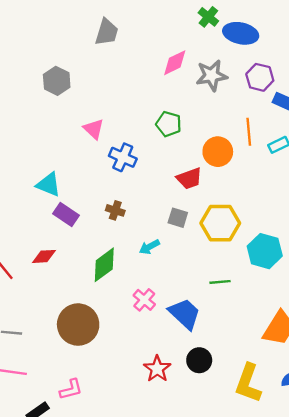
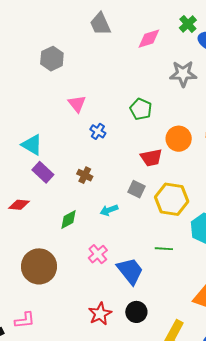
gray trapezoid: (107, 32) -> (100, 24), turned 130
pink diamond: (175, 63) -> (149, 39), moved
blue cross: (123, 157) -> (98, 131), size x0.7
green diamond: (104, 265) -> (69, 220), size x0.7

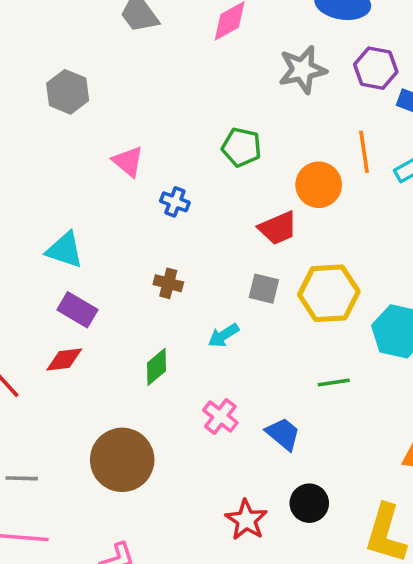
purple rectangle: (43, 172) -> (77, 310), moved
blue trapezoid: (130, 271) -> (283, 434), size x0.7

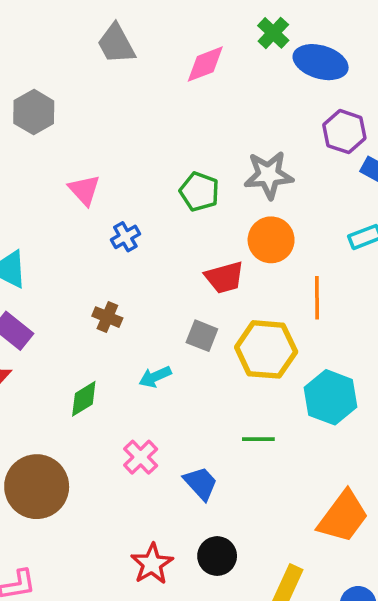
gray star: (302, 70) -> (269, 175), moved
orange line: (364, 152) -> (317, 298), moved
blue cross: (175, 202) -> (125, 237), turned 32

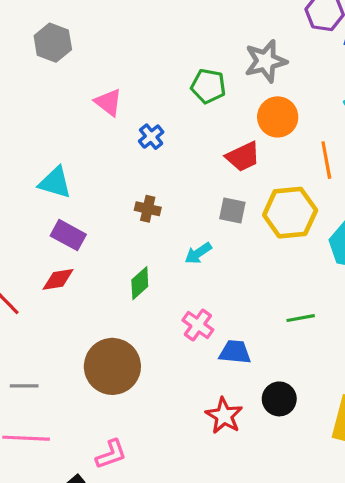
green line: (258, 439) -> (301, 318), moved
blue trapezoid: (201, 483) -> (235, 352), moved, turned -32

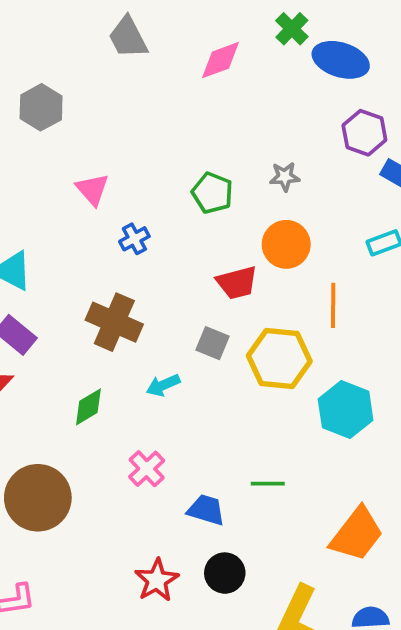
gray star: (266, 61) -> (285, 177), size x0.6
brown cross: (148, 209) -> (114, 322), size x1.8
blue trapezoid: (235, 352) -> (206, 510), moved

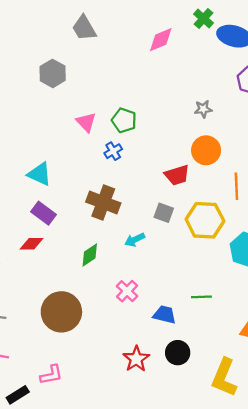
gray trapezoid: (128, 37) -> (84, 28), moved
green pentagon: (212, 193) -> (124, 120), moved

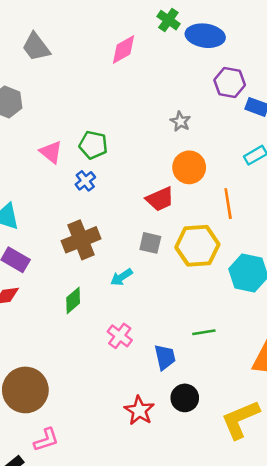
gray star: (203, 109) -> (180, 121), turned -30
brown cross: (103, 203) -> (81, 240), turned -36
brown circle: (61, 312) -> (25, 390), moved
blue trapezoid: (164, 315) -> (165, 357), turned 70
yellow L-shape: (224, 377) -> (240, 419), turned 51

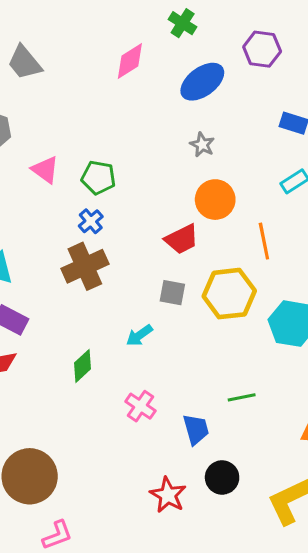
blue ellipse: (205, 36) -> (202, 82), moved, turned -42
purple hexagon: (230, 83) -> (262, 49), moved
pink triangle: (51, 152) -> (45, 170), moved
brown cross: (81, 240) -> (85, 266), moved

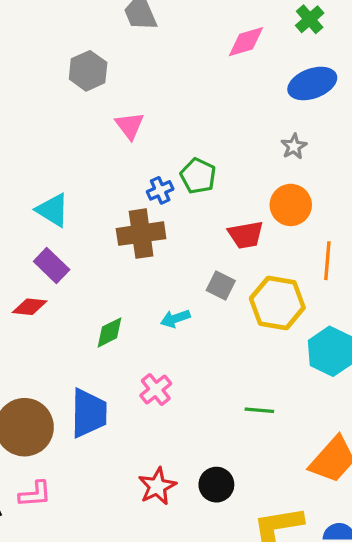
green pentagon: (98, 178) -> (198, 176), moved
blue trapezoid: (196, 429) -> (89, 413), moved, size x1.5

